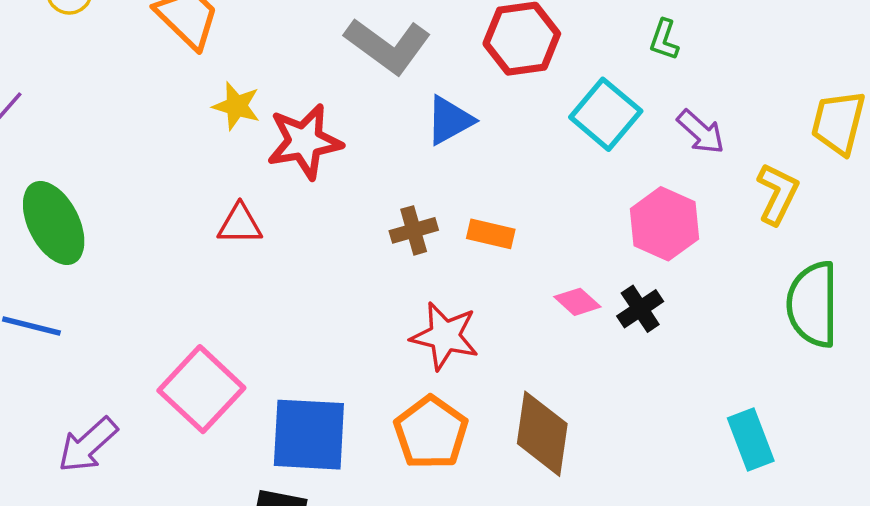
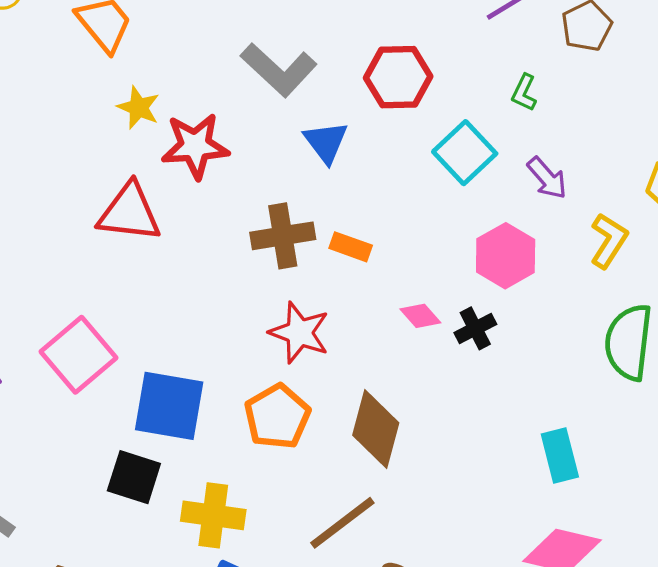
blue triangle: (450, 120) -> (326, 142), turned -45
red triangle: (240, 224) -> (129, 212), size x1.6
brown cross: (414, 230) -> (283, 236), size x1.5

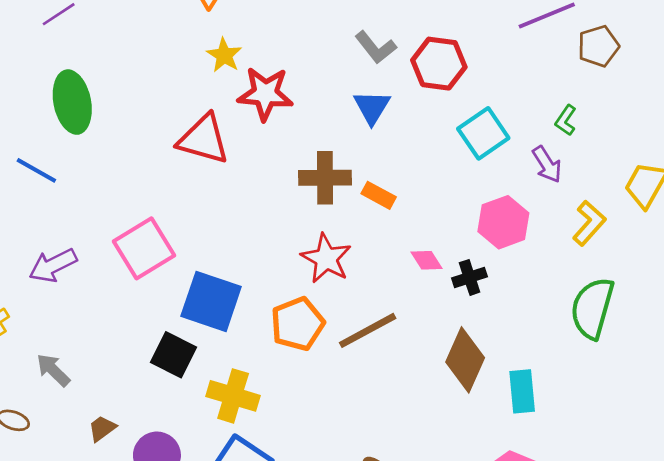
gray L-shape: (279, 70) -> (376, 47), moved, size x0.7
green L-shape: (524, 93) -> (566, 120), moved
brown diamond: (376, 429) -> (465, 360), moved
brown line: (342, 523) -> (368, 330), moved

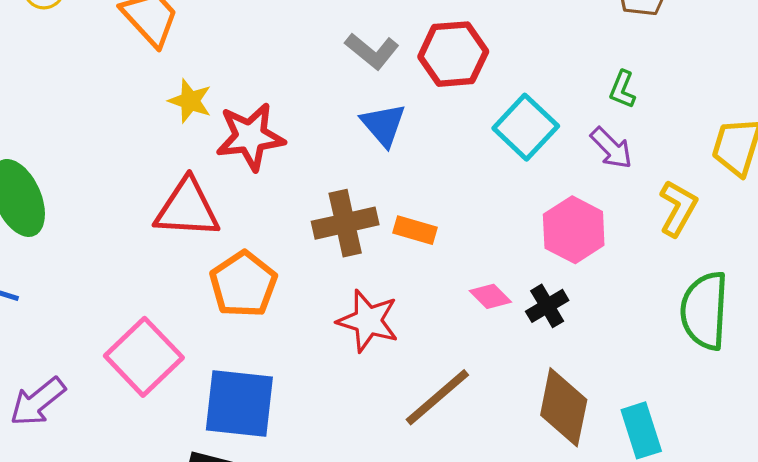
orange pentagon: (298, 324) -> (243, 284), moved

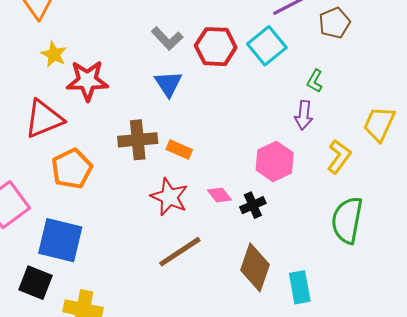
cyan square: (526, 127) -> (267, 46), moved
purple arrow: (611, 148) -> (304, 115), turned 44
red triangle: (187, 209) -> (44, 119), turned -33
red star: (368, 321) -> (169, 197), moved

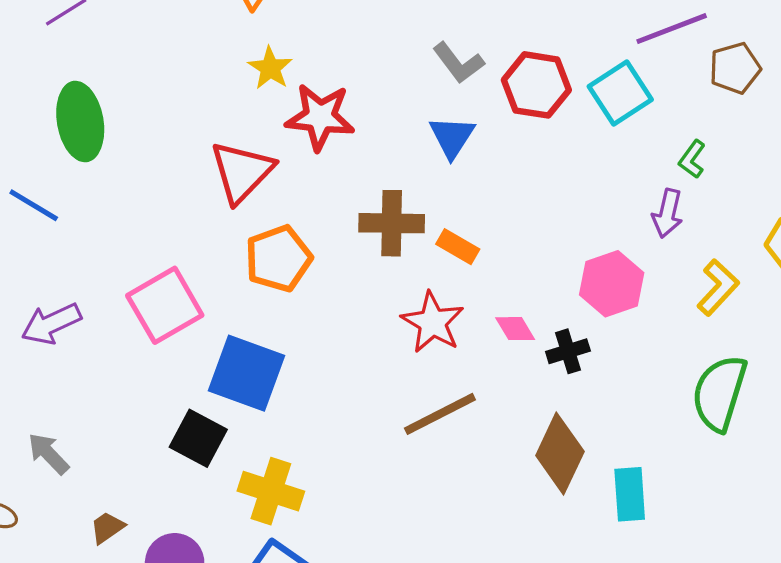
red triangle: (44, 119) -> (242, 172), turned -30

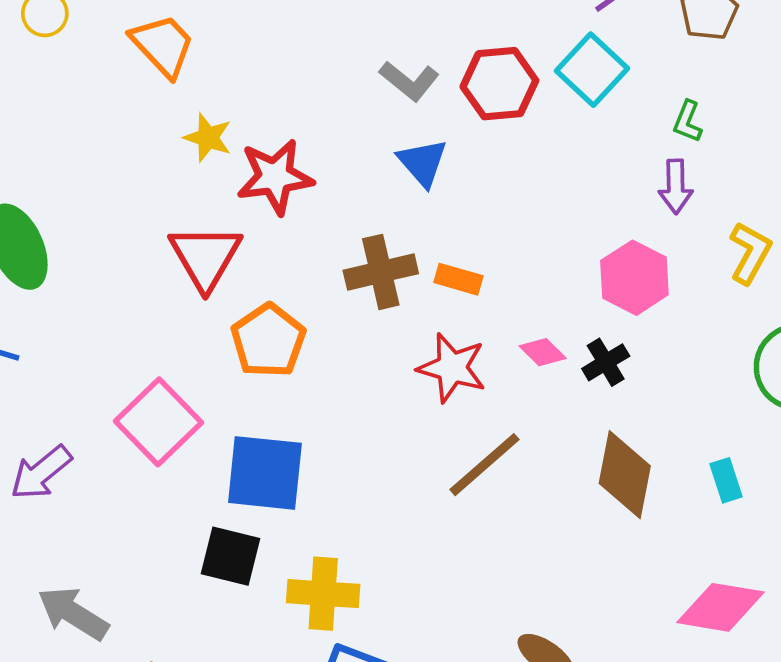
gray arrow: (48, 454) -> (73, 613), size x1.4
cyan rectangle: (630, 494) -> (726, 480), moved, size x0.7

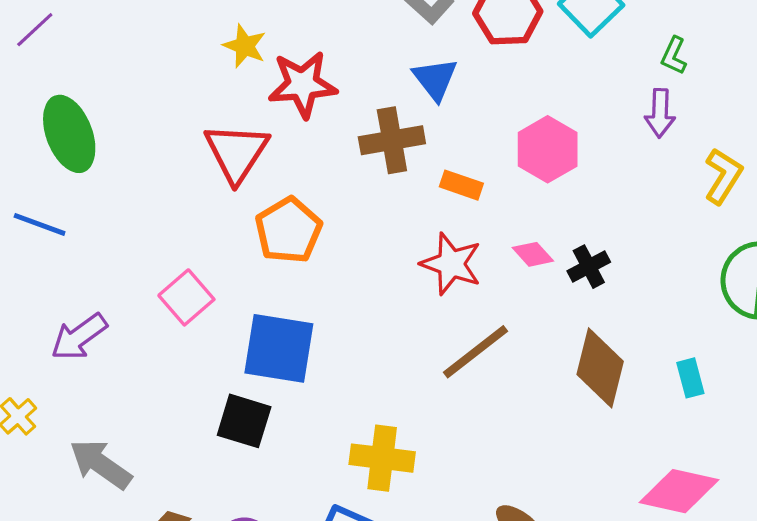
brown cross: (381, 272) -> (392, 140), moved
pink hexagon: (634, 278) -> (548, 149), moved
pink square: (159, 422) -> (186, 297), size x0.7
yellow cross: (323, 594) -> (382, 458), moved

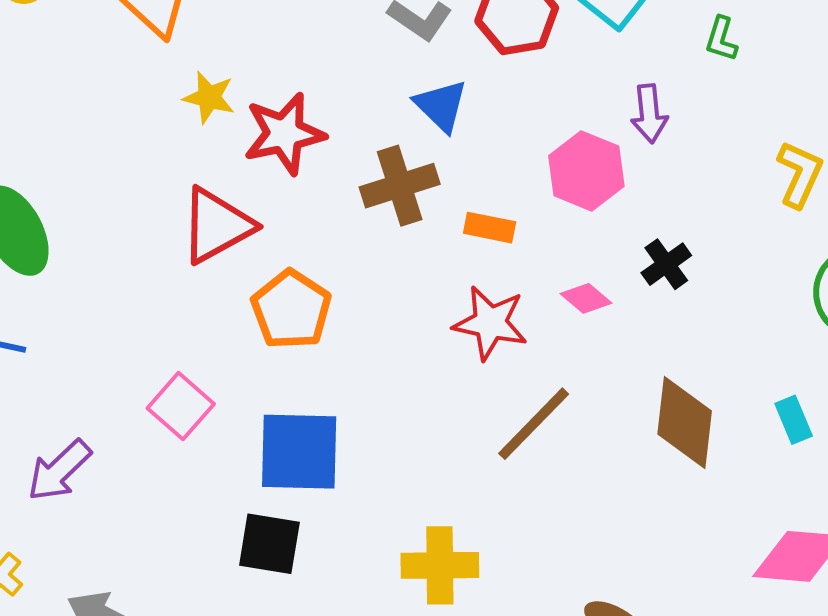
purple arrow: (660, 113) -> (649, 114), moved
red triangle: (237, 153) -> (217, 226), turned 36
black cross: (589, 267) -> (666, 264), moved

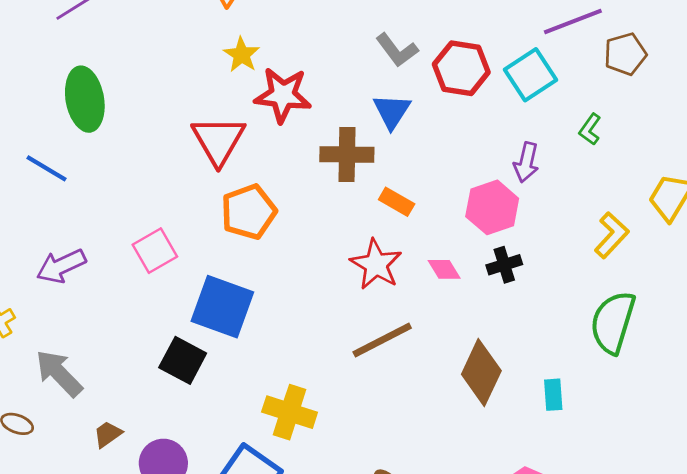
pink hexagon: (586, 171) -> (492, 207), moved
red triangle: (217, 226) -> (218, 140), turned -50

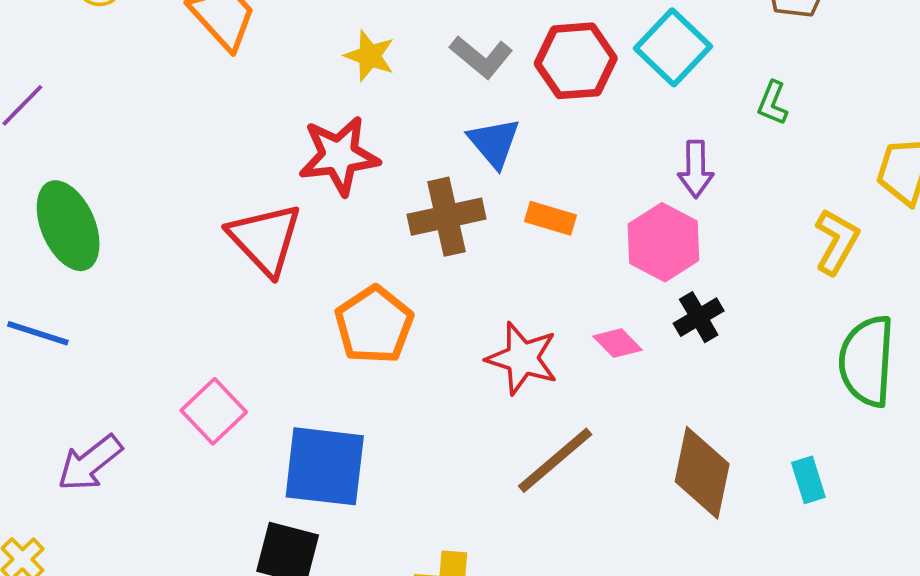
yellow star: (242, 55) -> (370, 56), moved
orange rectangle: (397, 202) -> (550, 218), moved
orange pentagon: (249, 212) -> (374, 325), moved

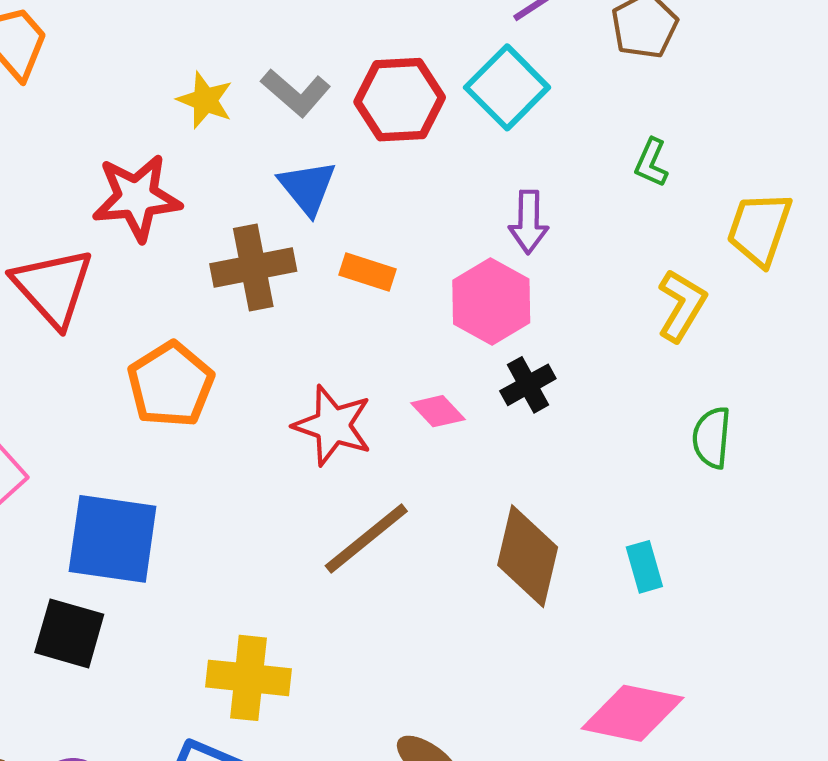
yellow star: (370, 56) -> (205, 100), moved
green L-shape: (773, 103) -> (651, 163), moved
green semicircle: (867, 361) -> (712, 438), size x0.6

